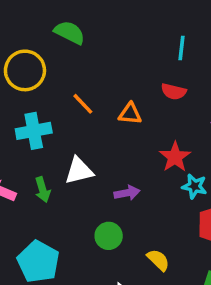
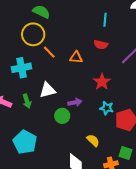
yellow circle: (25, 70) -> (33, 34), moved
cyan star: (194, 186) -> (107, 108), moved
green circle: (109, 236) -> (62, 116), moved

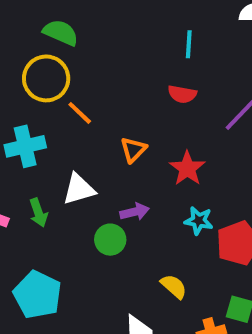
orange triangle: (76, 57) -> (133, 150), moved, turned -48

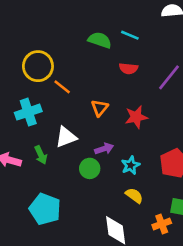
green semicircle: (61, 33) -> (100, 40), moved
cyan line: (189, 44) -> (130, 35), turned -66
red star: (187, 168) -> (136, 117), turned 30
cyan star: (199, 221) -> (131, 165), moved, turned -30

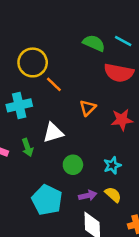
red semicircle: (128, 68) -> (119, 73), size x1.6
purple arrow: (104, 149) -> (88, 195), moved
cyan pentagon: (45, 209) -> (47, 200), moved

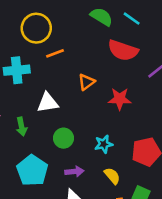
orange line: (54, 84) -> (55, 53), turned -72
green arrow: (27, 148) -> (22, 127), moved
yellow semicircle: (113, 195) -> (112, 176), moved

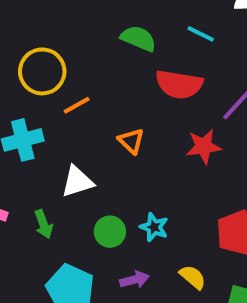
cyan line: (132, 19) -> (201, 34), moved
orange triangle: (86, 82) -> (131, 141), turned -30
red star: (120, 99) -> (204, 146), moved
cyan star: (104, 144) -> (154, 227), moved, turned -30

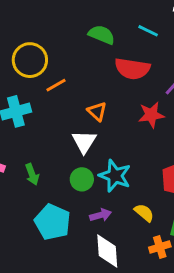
white triangle: (77, 182) -> (84, 142), moved, turned -40
cyan star: (154, 227) -> (115, 176), size x1.5

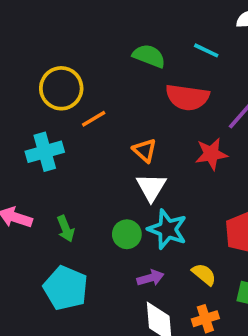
white triangle: (84, 142) -> (151, 187), moved
cyan pentagon: (53, 222) -> (66, 288), moved
orange cross: (160, 247) -> (205, 319), moved

